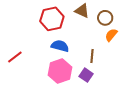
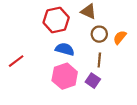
brown circle: (105, 18) -> (99, 34), moved

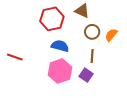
red line: (16, 61) -> (15, 57), turned 56

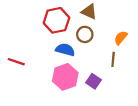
brown circle: (92, 32) -> (85, 34), moved
brown line: (92, 56) -> (113, 59), moved

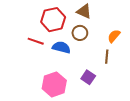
red line: (16, 62) -> (36, 41), moved
pink hexagon: (65, 77) -> (54, 84), moved

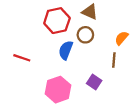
red line: (36, 41) -> (22, 58), moved
blue semicircle: (61, 47) -> (66, 50), turned -84

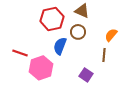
pink hexagon: (58, 90) -> (41, 68), moved

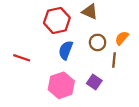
brown circle: (78, 32) -> (98, 42), moved
pink hexagon: (41, 68) -> (61, 85), moved

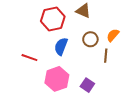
red line: (22, 58) -> (29, 58), moved
purple square: (94, 82) -> (87, 85), moved

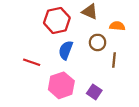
orange semicircle: (113, 35) -> (117, 26), moved, turned 56

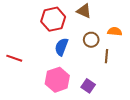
orange semicircle: (117, 26) -> (115, 31), moved
red line: (32, 62) -> (14, 58), moved

